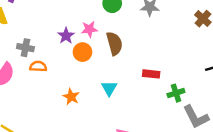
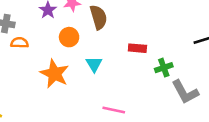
orange circle: (82, 52) -> (69, 37), moved
orange star: (71, 97) -> (55, 74), size x1.6

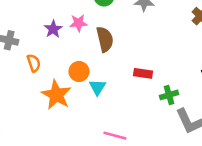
orange circle: (69, 37) -> (79, 71), moved
orange semicircle: (19, 43) -> (34, 63), moved, turned 66

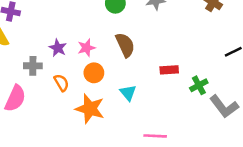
pink star: (78, 23) -> (86, 48), moved
purple star: (53, 29) -> (58, 48), moved
orange circle: (79, 71) -> (94, 73), moved

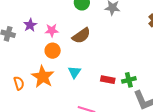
brown semicircle: (125, 45) -> (81, 36), turned 66
red rectangle: (169, 70) -> (108, 80), moved
orange semicircle: (61, 83) -> (19, 83), moved

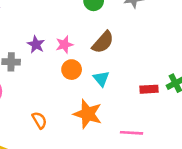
cyan triangle: (74, 72) -> (101, 79), moved
orange star: (43, 77) -> (88, 114), moved

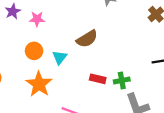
brown semicircle: (103, 42) -> (87, 39), moved
orange circle: (72, 70) -> (34, 51), moved

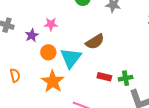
purple star: (13, 11) -> (32, 35), moved
cyan triangle: (60, 57) -> (71, 58), size x1.6

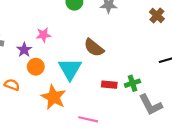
brown semicircle: (95, 42) -> (94, 48), turned 78
orange circle: (48, 52) -> (36, 67), moved
orange semicircle: (15, 75) -> (12, 85), moved, turned -48

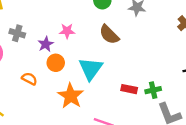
brown semicircle: (94, 48) -> (109, 35), moved

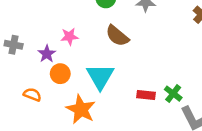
green cross: (153, 90) -> (173, 94), turned -35

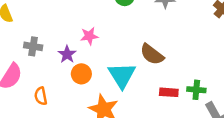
brown semicircle: (117, 36) -> (152, 54), moved
green cross: (173, 94) -> (196, 90), turned -30
orange semicircle: (32, 95) -> (41, 96), moved, turned -120

